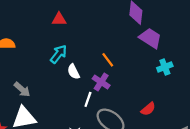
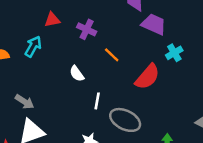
cyan arrow: (59, 54) -> (33, 46), moved
purple cross: (101, 82) -> (87, 29), moved
red semicircle: (148, 109) -> (147, 77), moved, size x1.6

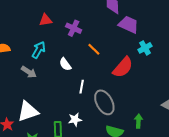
cyan arrow: (33, 46) -> (39, 50), moved
gray arrow: (24, 102) -> (29, 72), moved
gray ellipse: (125, 120) -> (104, 102), turned 35

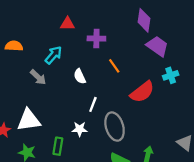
purple cross: (74, 28) -> (96, 39), turned -35
white star: (75, 120) -> (80, 129), moved

